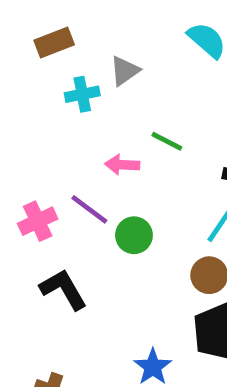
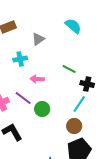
cyan cross: (82, 94) -> (20, 59), moved
green line: (167, 141) -> (69, 69), moved

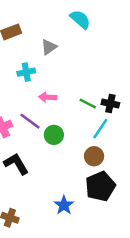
cyan semicircle: (73, 26) -> (80, 19), moved
green line: (69, 69) -> (88, 104), moved

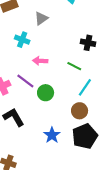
cyan cross: (26, 72) -> (22, 40), turned 32
black cross: (110, 104) -> (88, 43), moved
blue star: (64, 205) -> (52, 135), moved

